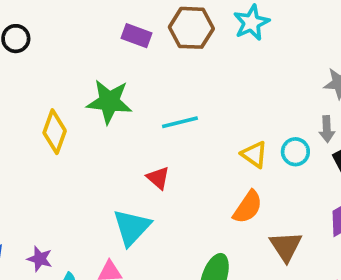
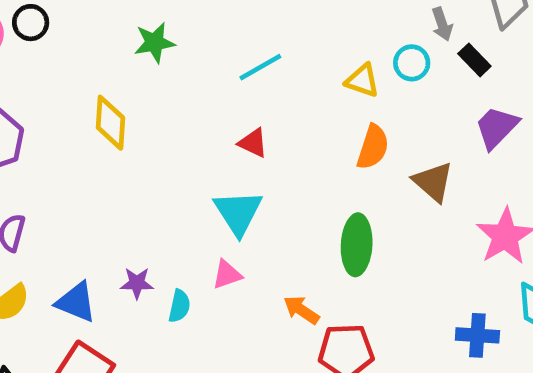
green star: (109, 102) -> (155, 43), moved, size x0.7

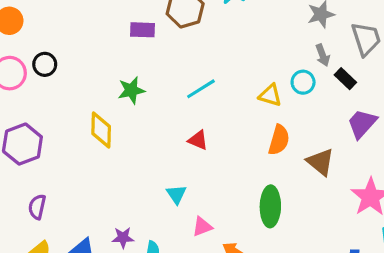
green star: (155, 43) -> (131, 90), moved
cyan triangle: (238, 212) -> (176, 194), moved, size x0.6
pink triangle: (227, 275) -> (202, 227), moved

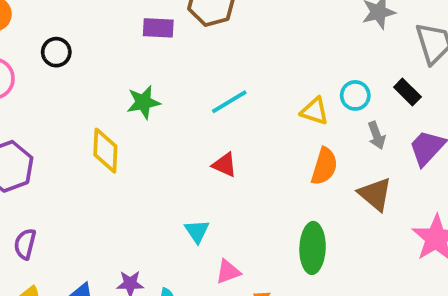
gray arrow: (323, 55) -> (377, 135), moved
black circle: (45, 64) -> (56, 52), moved

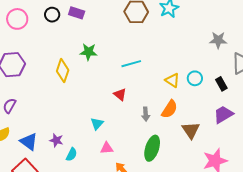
purple rectangle: (158, 28) -> (77, 13), moved
gray arrow: (377, 135) -> (146, 114), moved

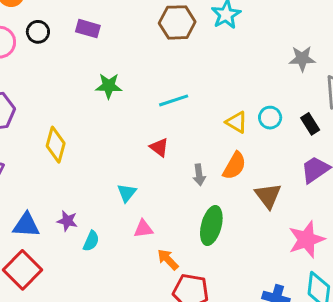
black circle: (52, 15) -> (38, 32), moved
yellow diamond: (63, 71) -> (56, 145), moved
blue triangle: (29, 142) -> (26, 225), turned -30

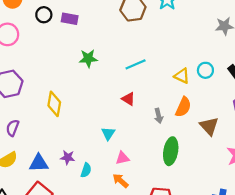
black circle: (38, 32) -> (44, 15), moved
orange arrow: (168, 259) -> (120, 181), moved

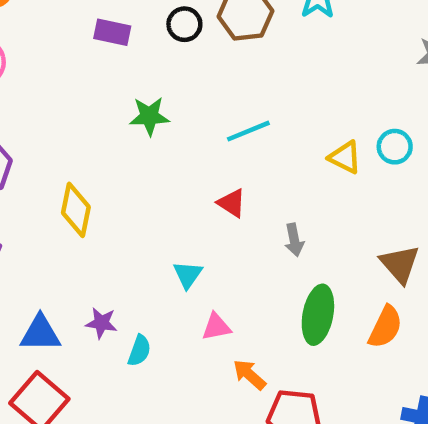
black circle: (44, 15) -> (184, 24), moved
orange semicircle: (183, 107) -> (385, 327), moved
orange arrow: (120, 181) -> (249, 375), moved

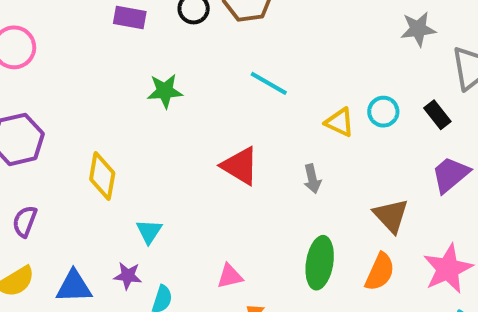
cyan line: (248, 131) -> (269, 83), moved, turned 54
red triangle: (232, 203) -> (240, 166), size x1.5
gray arrow: (294, 240) -> (312, 179), moved
cyan triangle: (188, 275) -> (149, 231), moved

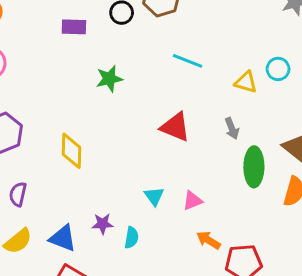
cyan triangle: (149, 231) -> (154, 196), moved
green ellipse: (320, 263) -> (254, 167), moved
pink triangle: (230, 276) -> (192, 201), moved
blue triangle: (74, 287) -> (63, 238), turned 32

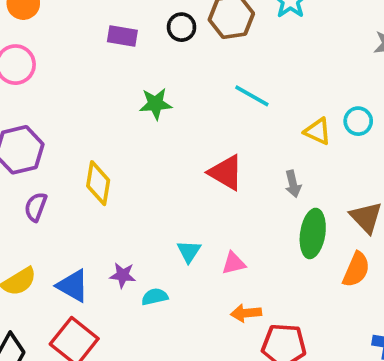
purple semicircle: (18, 194) -> (36, 207), moved
cyan semicircle: (131, 238) -> (155, 297), turned -120
orange arrow: (208, 240) -> (246, 313), turned -45

